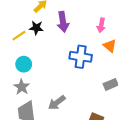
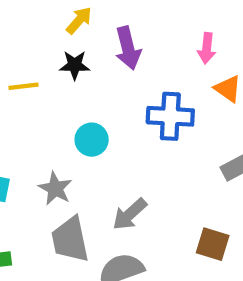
yellow line: (19, 36) -> (24, 86), moved, turned 32
cyan circle: (24, 64) -> (92, 140), moved

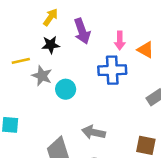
pink arrow: (207, 48) -> (120, 41), moved
gray star: (55, 188) -> (42, 76), moved
gray arrow: (130, 214) -> (94, 132), turned 60

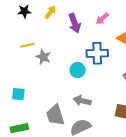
pink arrow: (120, 41) -> (102, 19), moved, turned 48
black star: (51, 45) -> (24, 11), moved
cyan circle: (66, 89) -> (78, 70), moved

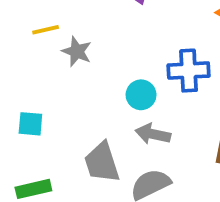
blue cross: (97, 53) -> (189, 71), moved
cyan circle: (78, 70) -> (141, 95), moved

